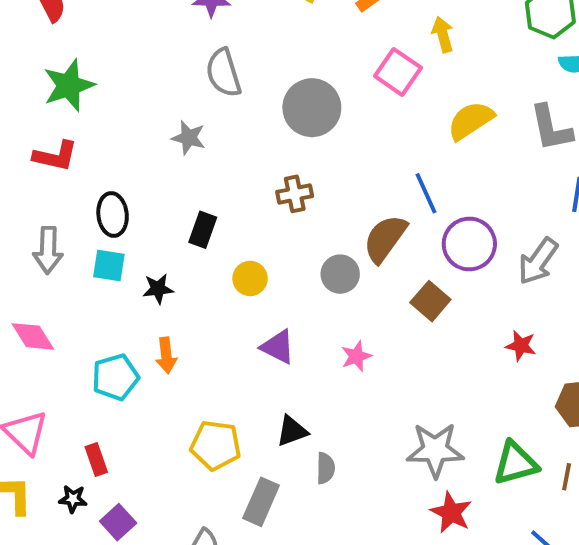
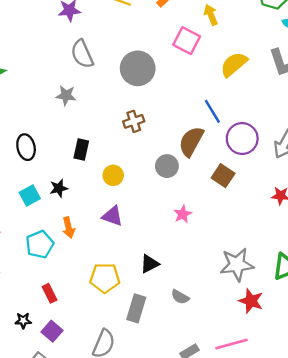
cyan square: (109, 265) -> (30, 196), moved, turned -30
purple triangle: (278, 347) -> (112, 216), moved
red rectangle: (96, 460) -> (50, 293), moved
gray semicircle: (326, 468) -> (180, 297), moved, turned 126

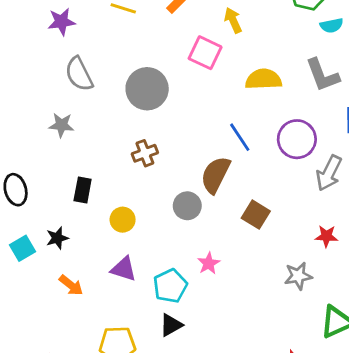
yellow semicircle: (234, 64) -> (263, 79), turned 40
purple circle: (242, 139) -> (297, 139), moved
orange arrow: (69, 228) -> (71, 285), turned -36
cyan pentagon: (40, 244) -> (170, 286), moved
gray star: (237, 265) -> (298, 276), moved, size x0.7

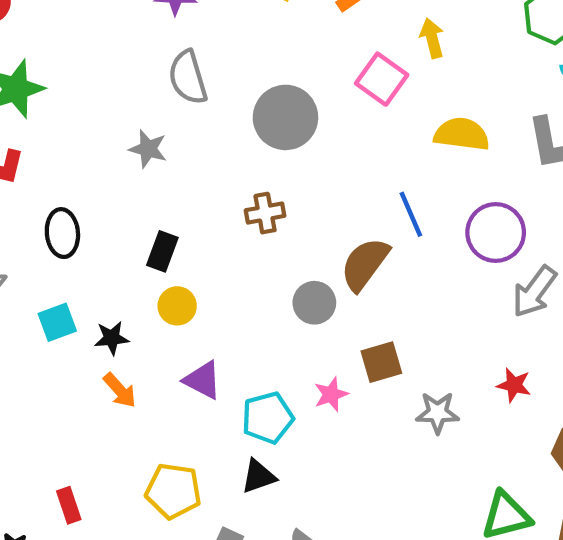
brown square: (256, 215) -> (381, 362), moved, turned 32
yellow circle: (123, 220) -> (177, 306), moved
black star: (57, 238) -> (112, 338), moved
gray star: (298, 276) -> (437, 413), moved

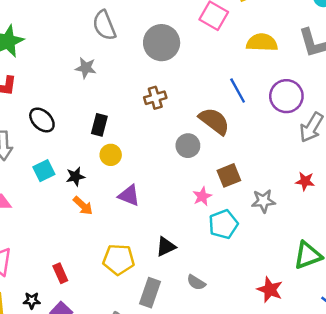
black ellipse: (62, 233) -> (42, 120), turned -35
brown semicircle: (365, 264) -> (214, 121), turned 96
cyan pentagon: (268, 418) -> (223, 224), moved

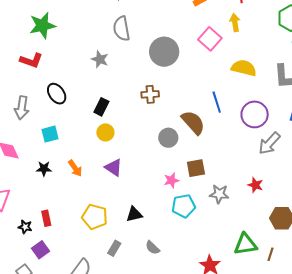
black star: (75, 177) -> (44, 169), moved
gray rectangle: (150, 293) -> (114, 248), size x0.7
black star: (32, 301) -> (25, 227), moved

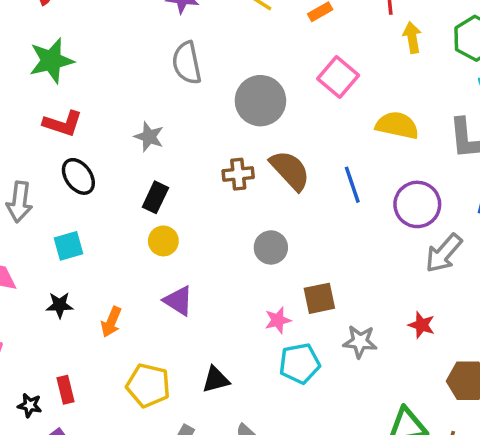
yellow arrow: (235, 23) -> (412, 37), moved
gray star: (100, 59) -> (149, 137), moved
red L-shape: (31, 60) -> (63, 123), moved
brown semicircle: (193, 122) -> (290, 170), moved
orange arrow: (75, 168) -> (111, 322), moved, turned 60

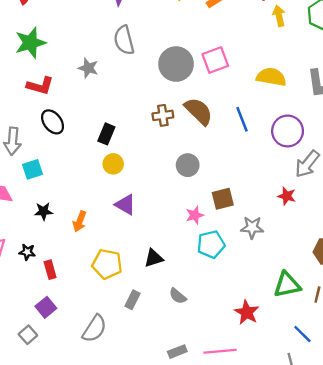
pink square: (338, 77) -> (215, 60), moved, turned 32
gray star: (149, 137) -> (88, 68), moved
cyan square: (69, 246) -> (32, 169), moved
red star: (422, 325) -> (287, 196), moved
black star: (30, 405) -> (27, 252), moved

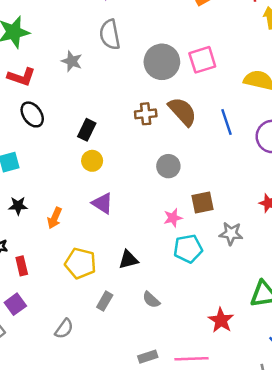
gray semicircle: (94, 329) -> (64, 329), size x0.7

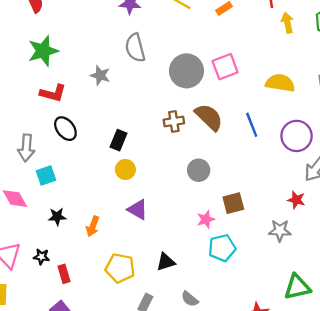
gray star: (231, 233) -> (280, 231), moved

